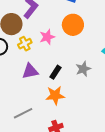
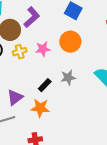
gray star: (83, 69) -> (68, 78), moved
purple triangle: (30, 71) -> (15, 97), moved, turned -36

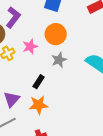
gray star: (68, 78) -> (59, 60), moved

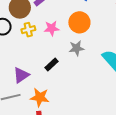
orange star: (39, 105) -> (40, 97), moved

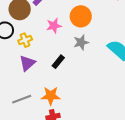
yellow cross: (28, 30) -> (25, 40), moved
purple triangle: (21, 75) -> (27, 63), moved

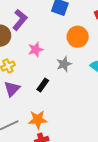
orange circle: (81, 16) -> (78, 37), moved

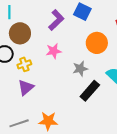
purple L-shape: (20, 20) -> (56, 20), moved
black rectangle: (43, 85) -> (90, 91), moved, size x1.5

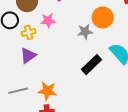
pink star: (54, 51) -> (48, 21), moved
gray star: (80, 69) -> (85, 32), moved

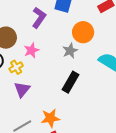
black rectangle: (91, 65) -> (70, 82), moved

